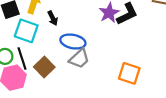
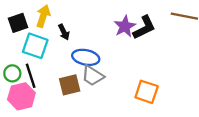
gray trapezoid: (79, 59) -> (93, 76), turned 75
brown square: (44, 67) -> (70, 85), moved, turned 30

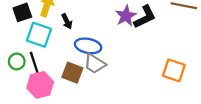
brown square: (70, 85) -> (72, 73), turned 35
orange square: (147, 92) -> (174, 70), moved
pink hexagon: (21, 96) -> (40, 85), moved

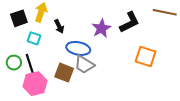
purple star: (126, 16) -> (101, 28), moved
cyan square: (39, 35) -> (34, 38), size x0.6
orange square: (174, 70) -> (146, 56), moved

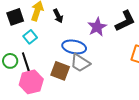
black arrow: (59, 26) -> (58, 16), moved
cyan square: (34, 38) -> (30, 37), turned 32

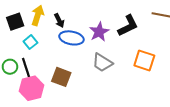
blue ellipse: (74, 47) -> (71, 38), moved
gray trapezoid: (80, 63) -> (102, 63), moved

